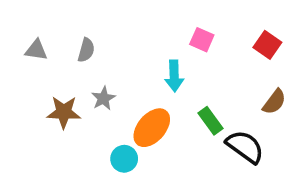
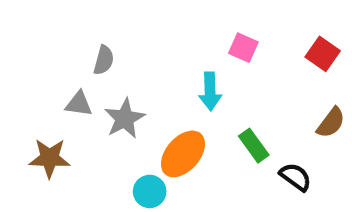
gray triangle: (36, 50) -> (79, 104), moved
gray star: (103, 98) -> (125, 119), size x1.4
brown star: (64, 112) -> (50, 158), moved
black semicircle: (245, 147) -> (296, 177), size x0.7

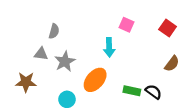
green rectangle: (254, 146) -> (132, 91), moved, turned -42
cyan circle: (150, 191) -> (67, 99), moved

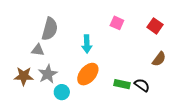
gray semicircle: (54, 31) -> (50, 29), size x1.6
cyan arrow: (109, 47) -> (87, 44), moved
gray star: (65, 61) -> (48, 74), moved

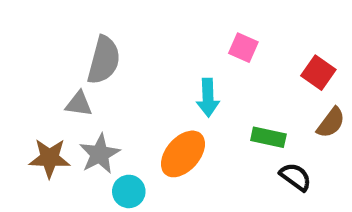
red square: (155, 26) -> (318, 73), moved
cyan arrow: (87, 44) -> (208, 98), moved
green rectangle: (122, 84) -> (268, 137), moved

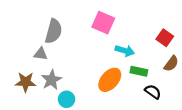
pink square: (243, 48) -> (103, 23), moved, size x1.5
cyan arrow: (208, 98) -> (125, 51), moved, turned -72
orange ellipse: (183, 154) -> (110, 80), moved

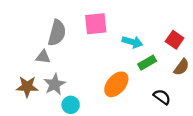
pink square: (103, 23) -> (96, 24), moved, turned -30
cyan arrow: (125, 51) -> (132, 42), moved
green rectangle: (139, 71) -> (147, 63), moved, turned -42

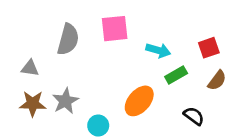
red square: (175, 40) -> (209, 48), turned 36
gray triangle: (43, 57) -> (30, 68), moved
cyan circle: (71, 105) -> (98, 126), moved

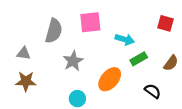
red square: (209, 48) -> (166, 23), moved, turned 35
gray star: (65, 101) -> (73, 61), moved

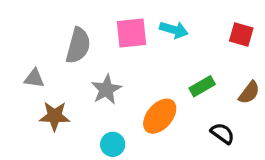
cyan arrow: (125, 39) -> (174, 30), moved
brown star: (26, 81) -> (55, 116), moved

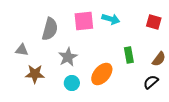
green rectangle: (202, 86) -> (129, 55), turned -70
black semicircle: (222, 133) -> (151, 82), moved, turned -77
cyan circle: (113, 144) -> (72, 83), moved

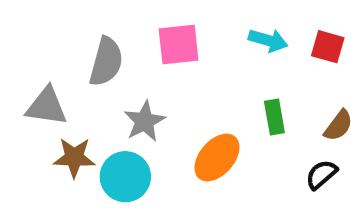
cyan arrow: (111, 19) -> (268, 40), moved
gray triangle: (22, 50) -> (46, 106), size x1.5
cyan circle: (72, 83) -> (125, 177), moved, size x1.5

